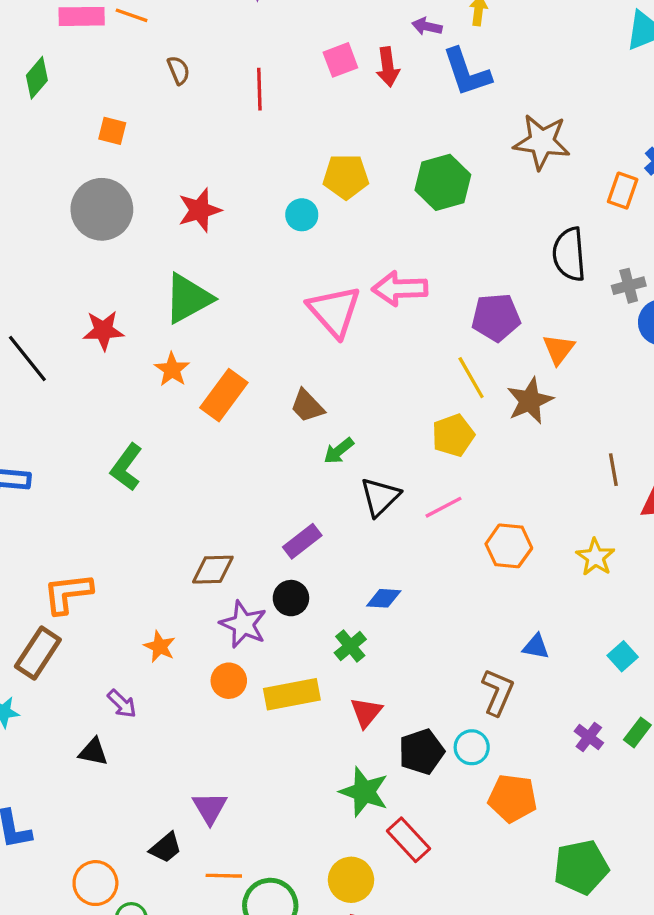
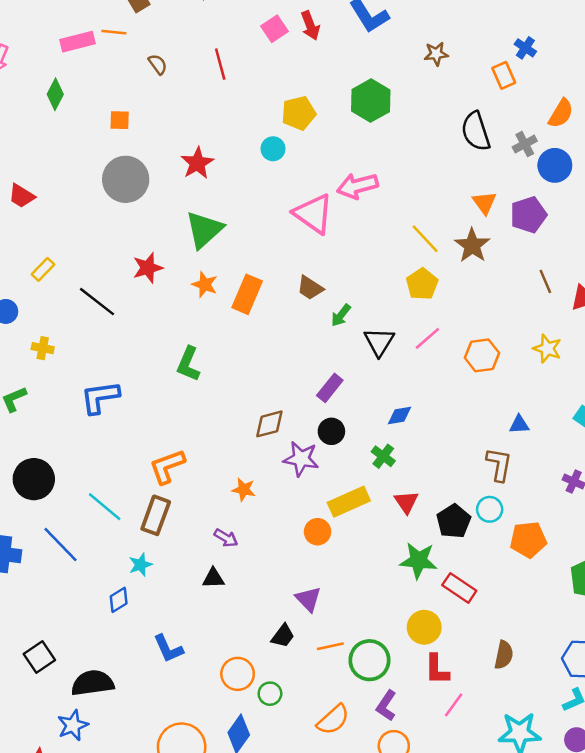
brown star: (542, 142) -> (436, 54), size x0.6
orange rectangle: (623, 191) -> (504, 75), turned -30
purple pentagon: (496, 317) -> (528, 215), moved
orange circle: (229, 681) -> (318, 532), moved

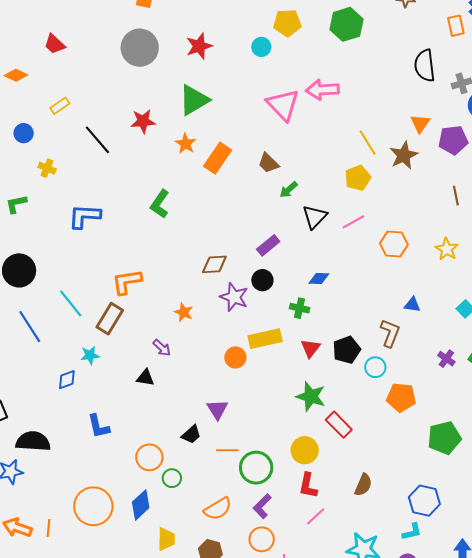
green cross: (383, 456) -> (300, 308), turned -36
black pentagon: (454, 521) -> (347, 350), moved

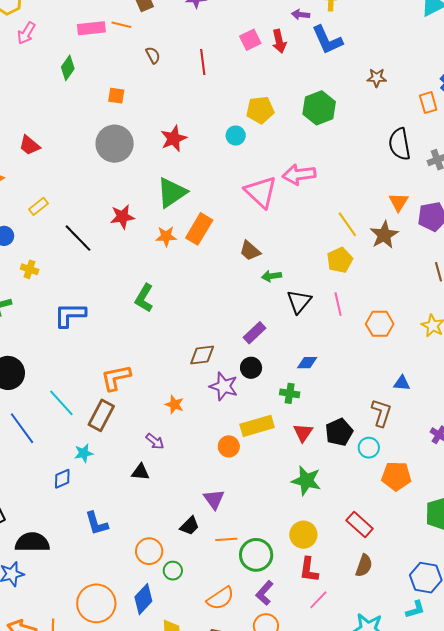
orange star: (186, 144) -> (166, 236), turned -30
orange rectangle: (218, 158) -> (199, 229), moved
green arrow: (289, 190) -> (271, 276), turned 36
pink line: (353, 222) -> (338, 304), turned -70
red rectangle: (339, 425) -> (360, 524), moved

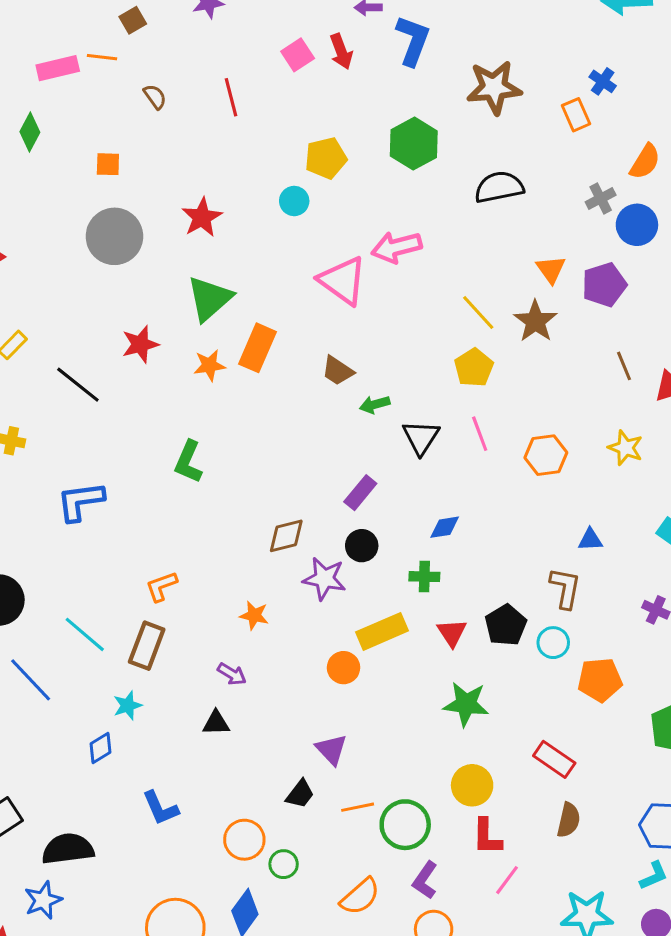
blue L-shape: (327, 40) -> (413, 40), turned -128
brown star: (377, 78) -> (494, 88), size x1.8
black semicircle: (400, 144) -> (499, 187), moved, turned 96
orange L-shape: (116, 378) -> (161, 586), size x0.7

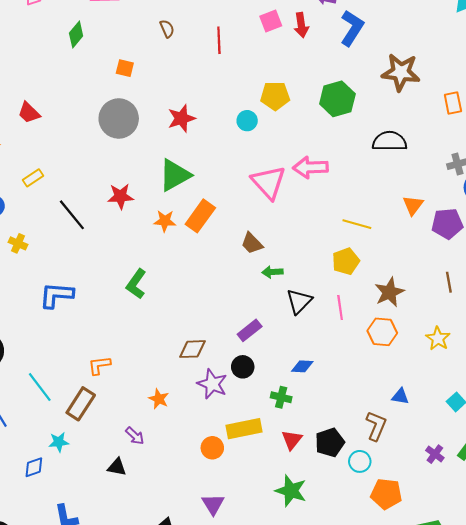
yellow line: (478, 312) -> (357, 224), turned -44
brown star: (535, 321) -> (389, 292), moved
purple triangle: (331, 749) -> (213, 504), moved

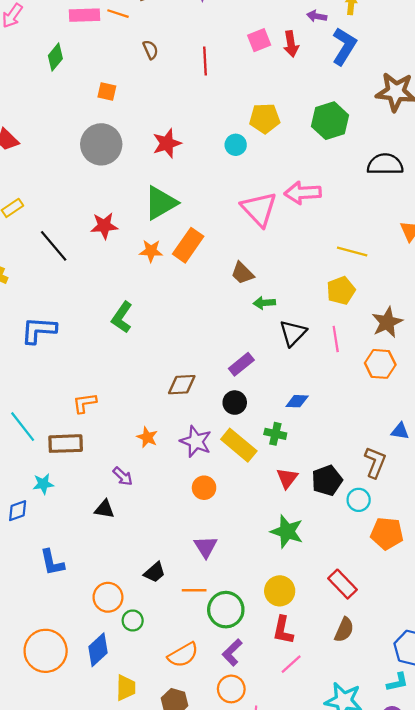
purple star: (212, 384) -> (196, 441), moved
brown rectangle: (81, 404) -> (66, 444), turned 56
yellow rectangle: (244, 429) -> (239, 445), moved, turned 52

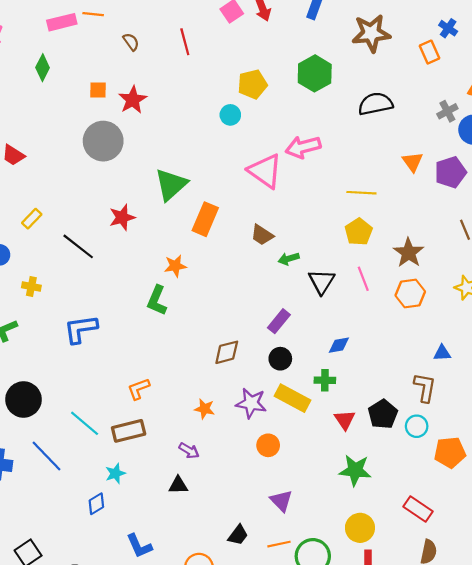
red star: (167, 143) -> (133, 100), moved
orange star: (151, 251) -> (175, 266), moved

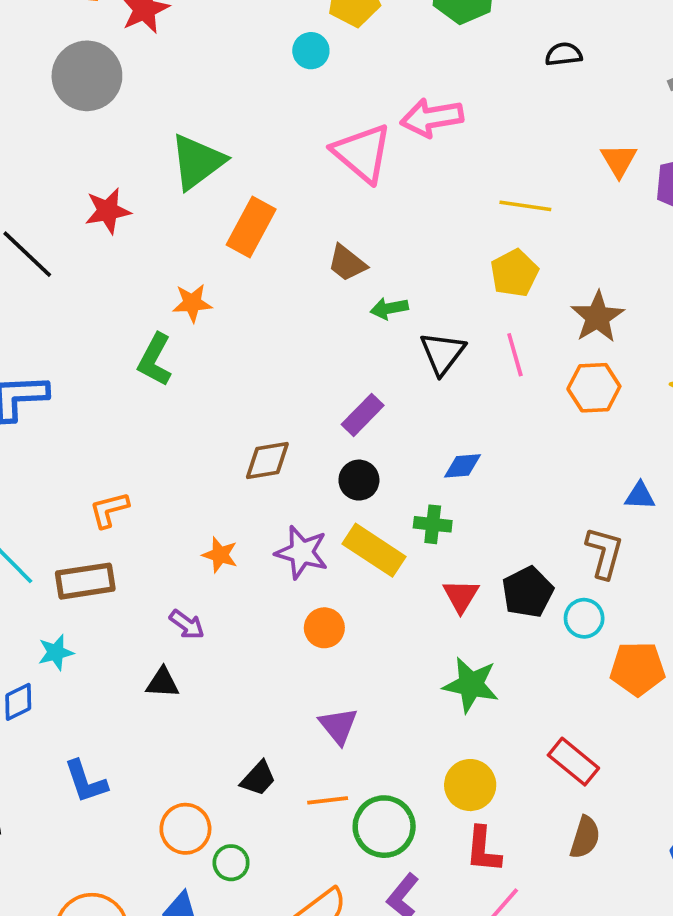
black semicircle: (375, 104) -> (564, 54), size x0.6

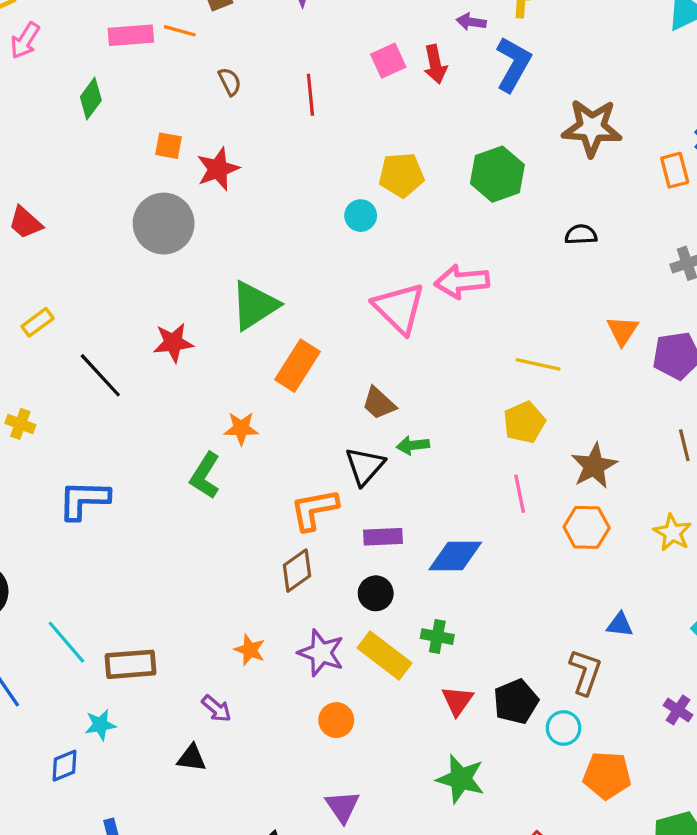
black triangle: (442, 353) -> (365, 466), moved
purple rectangle: (363, 415) -> (383, 537), turned 39
brown diamond: (267, 460) -> (297, 571), turned -30
blue diamond: (463, 466) -> (455, 556), moved, size x1.6
orange L-shape: (109, 510) -> (314, 509), moved, size x1.4

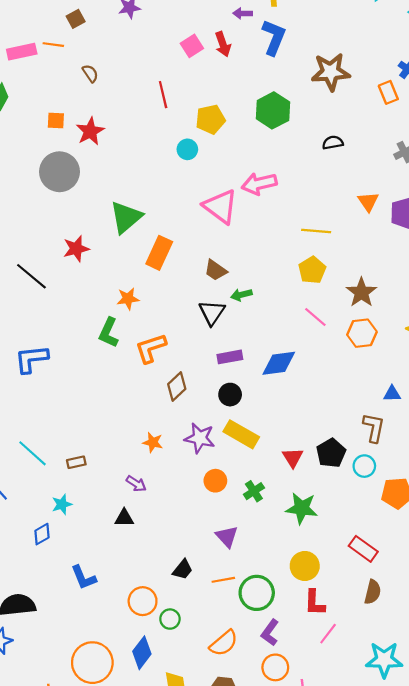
red line: (310, 95) -> (163, 95), moved
pink line: (520, 494) -> (315, 317), turned -30
orange L-shape: (314, 509) -> (151, 348), moved
green cross: (437, 637) -> (254, 491), moved, turned -36
brown rectangle: (130, 664) -> (76, 462), size x0.6

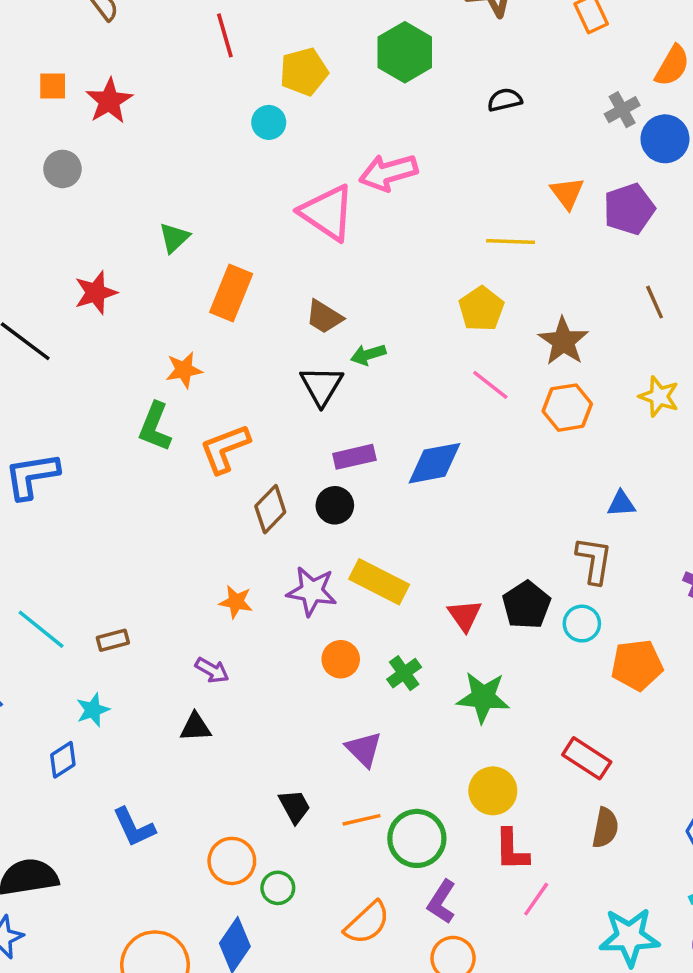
gray circle: (59, 172) -> (62, 169), size x0.6
green triangle: (126, 217) -> (174, 238), size x0.6
yellow line: (316, 231) -> (511, 241), moved
black circle: (230, 395) -> (335, 505), moved
black trapezoid: (183, 570) -> (295, 806), turned -65

